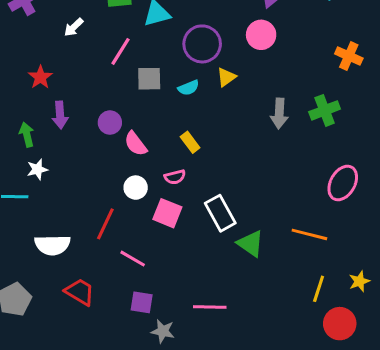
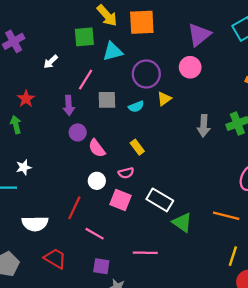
purple arrow: (60, 115) -> (69, 105), moved
green arrow: (27, 135) -> (16, 125), moved
white rectangle: (220, 213) -> (160, 200), turned -30
pink line: (210, 307) -> (145, 253), moved

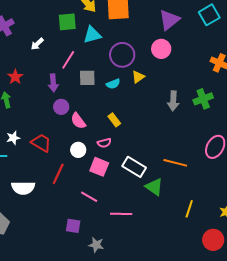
orange line: (226, 216) -> (175, 163), moved
pink line: (95, 234) -> (89, 197), moved
yellow line: (233, 256) -> (189, 209), moved
red trapezoid: (55, 258) -> (41, 143), moved
purple square: (101, 266) -> (73, 226), moved

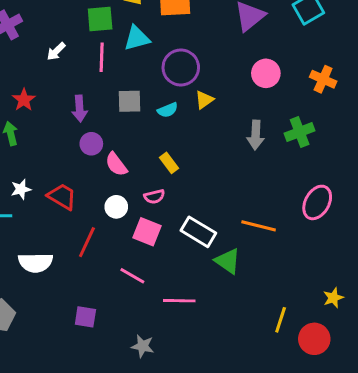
pink circle: (161, 49) -> (266, 73), moved
pink line: (68, 60) -> (102, 57), moved, turned -30
yellow line: (189, 209) -> (281, 320), moved
purple square: (73, 226) -> (85, 317), moved

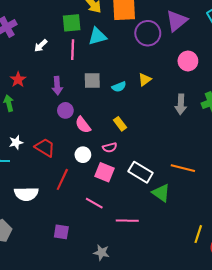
purple circle: (181, 67) -> (148, 33), moved

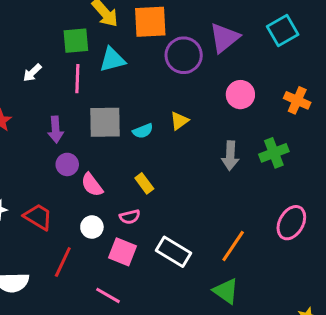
gray square: (92, 81) -> (105, 122), size x1.4
orange line: (183, 168) -> (233, 246), turned -70
green triangle: (161, 193) -> (226, 291), moved

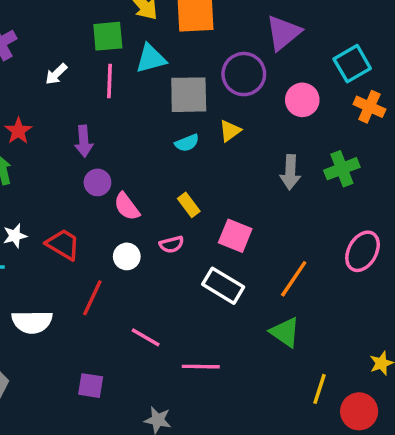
cyan square: (283, 30) -> (352, 64), moved
purple circle: (184, 55) -> (244, 74), moved
gray square: (105, 122) -> (189, 95), moved
pink square: (122, 252) -> (235, 236), moved

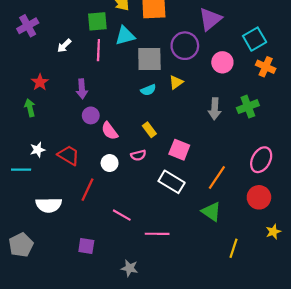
red circle: (359, 411) -> (259, 197), moved

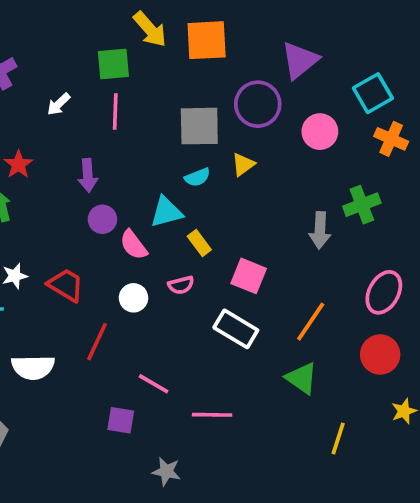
cyan triangle: (125, 36) -> (166, 212), moved
gray arrow: (215, 109) -> (320, 230), moved
purple square: (86, 246) -> (121, 420), moved

